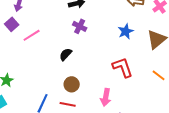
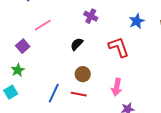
purple square: (12, 24) -> (23, 46), moved
red L-shape: (123, 67) -> (119, 47), moved

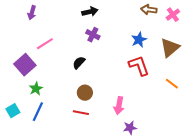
purple square: (23, 46) -> (25, 65), size x1.5
red L-shape: (119, 47) -> (139, 66), moved
green star: (18, 70) -> (36, 89), moved
blue line: (54, 93) -> (38, 112), moved

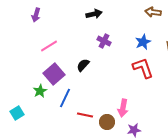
purple cross: (93, 35) -> (104, 41), moved
purple square: (25, 65) -> (54, 74), moved
brown circle: (85, 93) -> (107, 122), moved
blue line: (38, 112) -> (65, 98), moved

